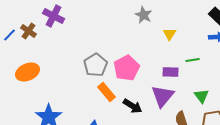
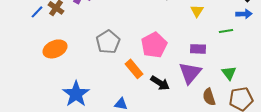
green line: (193, 60) -> (226, 31), moved
gray pentagon: (96, 65) -> (108, 42), moved

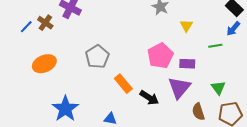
blue arrow: (244, 14) -> (233, 29), turned 133
pink pentagon: (154, 45) -> (160, 56), moved

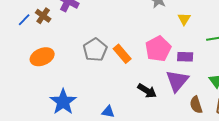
orange rectangle: (123, 84) -> (122, 54), moved

